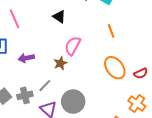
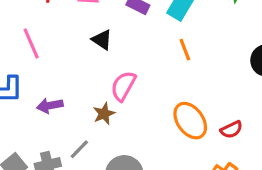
orange line: (111, 31) -> (185, 50), moved

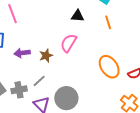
black triangle: (102, 40) -> (78, 16), moved, turned -32
brown star: (104, 114) -> (46, 56), moved

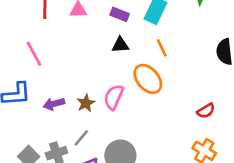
pink semicircle: (69, 43) -> (114, 97), moved
orange ellipse: (109, 67) -> (148, 79), moved

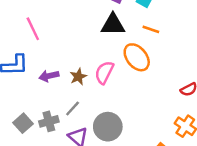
black triangle: (120, 45) -> (113, 25), size x1.5
orange line: (162, 48) -> (151, 29), turned -49

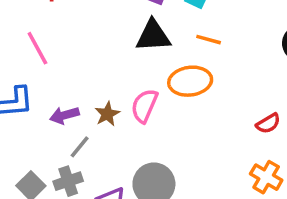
orange ellipse: (137, 57) -> (190, 81), turned -56
gray line: (73, 109) -> (80, 147), moved

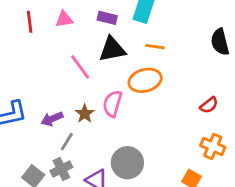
pink line: (37, 48) -> (80, 67), moved

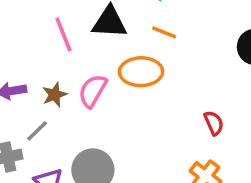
red semicircle: (209, 105) -> (214, 123), turned -90
gray line: (67, 142) -> (37, 131), moved

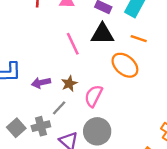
orange ellipse: (141, 72) -> (125, 65), turned 44
pink semicircle: (93, 91) -> (94, 96), moved

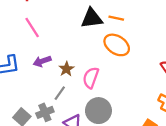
orange line: (139, 39) -> (116, 18), moved
pink line: (73, 44) -> (32, 27), moved
purple arrow: (41, 83) -> (42, 61), moved

